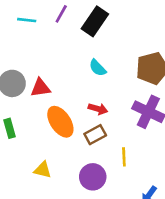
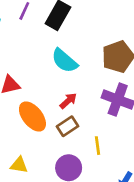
cyan semicircle: (98, 68) -> (64, 61), size x1.5
red arrow: (98, 109) -> (68, 101), turned -54

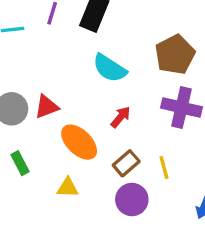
brown rectangle: (68, 126) -> (126, 163), moved
yellow triangle: (19, 165) -> (68, 188), moved

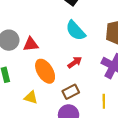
yellow line: (164, 168) -> (104, 101), moved

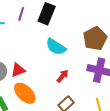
orange ellipse: (45, 71) -> (25, 93), moved

